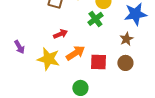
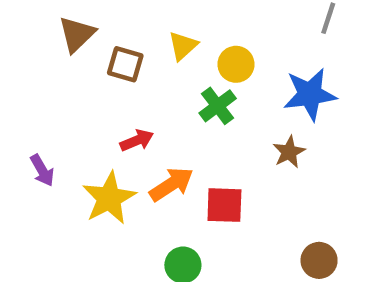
yellow star: (48, 59) -> (109, 198), turned 30
brown circle: (125, 63) -> (319, 260), moved

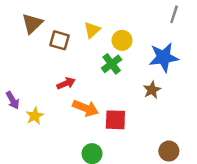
orange arrow: (171, 184) -> (86, 108), turned 55
yellow star: (109, 198) -> (35, 116), moved, size x0.6

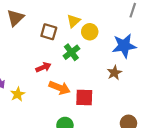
yellow triangle: (92, 30) -> (74, 21), moved
brown square: (59, 40) -> (49, 32), moved
green cross: (112, 64) -> (71, 52), moved

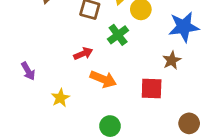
yellow star: (18, 94) -> (60, 98), moved
red square: (84, 97) -> (152, 88), moved

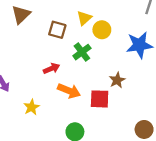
brown star: (172, 60) -> (117, 80), moved
red square: (152, 88) -> (100, 99), moved

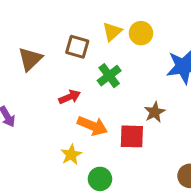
brown triangle: (21, 15) -> (30, 59), moved
yellow circle: (102, 30) -> (141, 33), moved
yellow star: (32, 107) -> (71, 155), moved

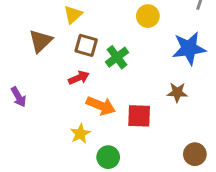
yellow triangle: (112, 32) -> (73, 15), moved
brown square: (77, 47) -> (86, 45), moved
brown star: (155, 112) -> (177, 92), moved, turned 30

